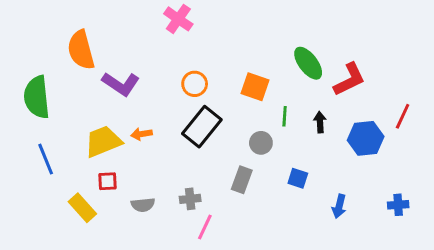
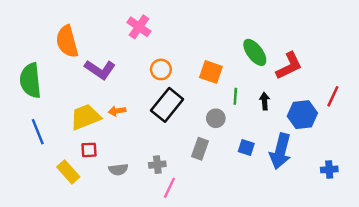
pink cross: (178, 19) -> (139, 27), moved
blue arrow: (339, 206) -> (280, 151), moved, size x1.8

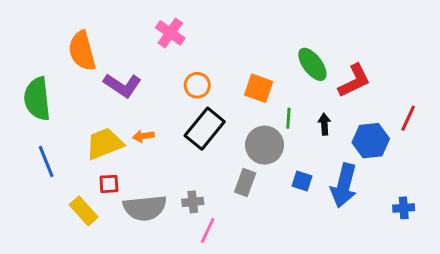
gray circle: (216, 118) -> (265, 145), size x1.6
gray semicircle: (118, 169) -> (145, 208), size x1.8

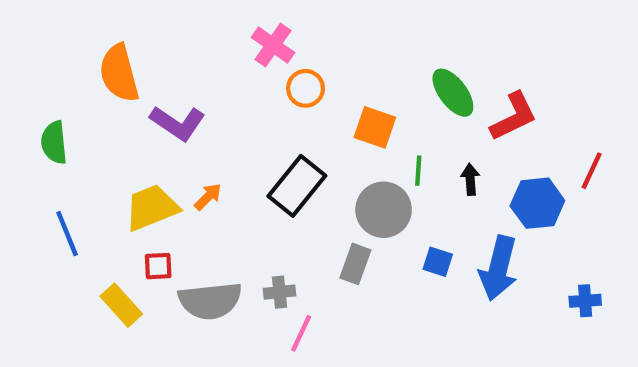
pink cross: (170, 33) -> (273, 45), moved
orange circle: (197, 85) -> (306, 88), moved
green semicircle: (37, 99) -> (54, 143), size x0.7
orange arrow: (143, 136) -> (208, 197), turned 144

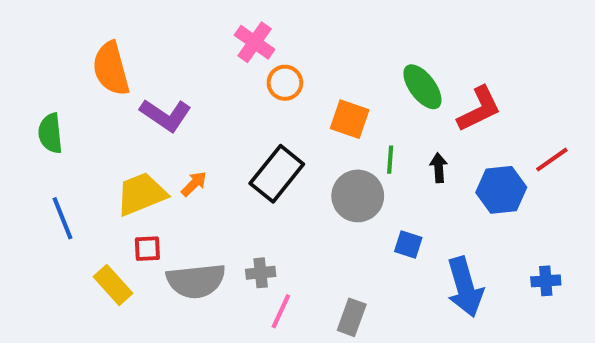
red line: (592, 171) -> (552, 160), turned 30
gray rectangle: (355, 264) -> (352, 317), moved
blue arrow: (498, 268) -> (465, 287), moved, turned -30

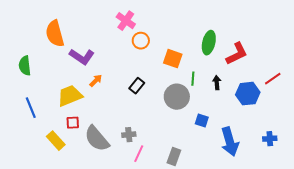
green ellipse: (422, 87) -> (209, 43), turned 50
black rectangle: (277, 174) -> (137, 86), size x0.6
orange arrow: (194, 184) -> (96, 81), moved
gray semicircle: (196, 281) -> (97, 139), turned 56

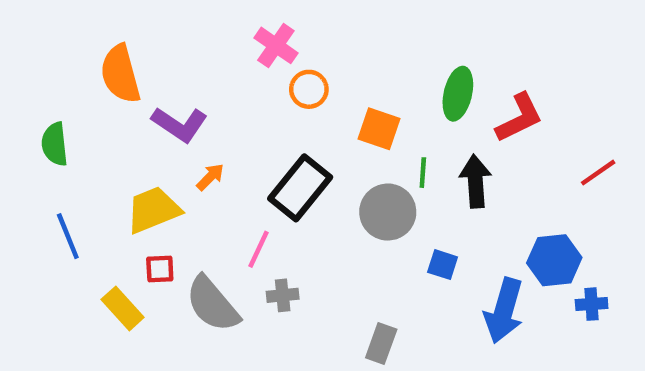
black arrow: (217, 83) -> (475, 181), size x1.6
black rectangle: (137, 86) -> (300, 188), size x1.8
blue hexagon: (248, 94) -> (554, 260), moved
blue arrow: (230, 142) -> (504, 311), turned 32
pink line: (139, 154) -> (258, 249), moved

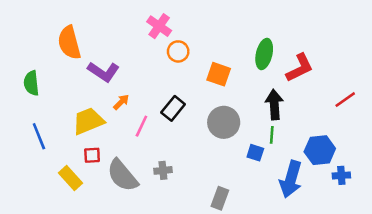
green line: (423, 173) -> (272, 135), moved
black rectangle: (300, 188) -> (173, 108), size x0.7
pink line: (258, 249) -> (141, 126), moved

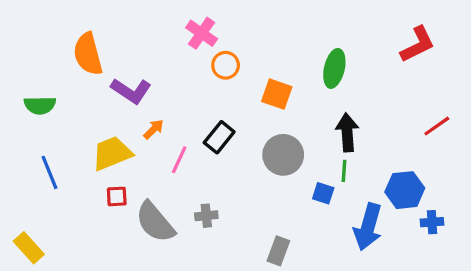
red L-shape: (300, 68) -> (418, 44), moved
green semicircle: (31, 83) -> (40, 105), turned -85
yellow rectangle: (71, 178) -> (29, 248), moved

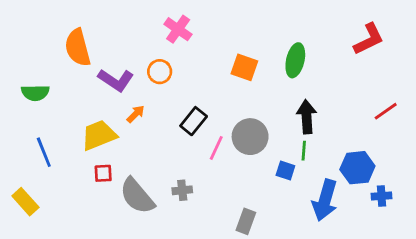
orange circle: (226, 65) -> (160, 72), moved
orange square: (277, 94) -> (244, 67), moved
pink line: (179, 160) -> (216, 148), moved
yellow rectangle: (29, 248) -> (25, 202), moved

